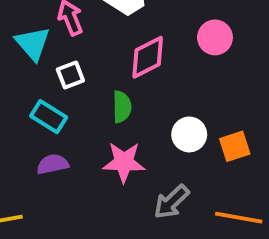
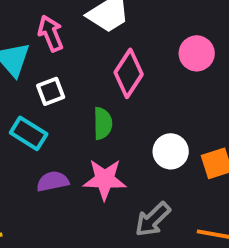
pink diamond: (148, 57) -> (129, 73), turned -30
purple semicircle: (53, 164) -> (53, 181), moved

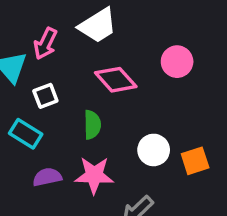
pink arrow: (51, 33) -> (45, 44), turned -132
pink diamond: (129, 73) -> (116, 80), turned -75

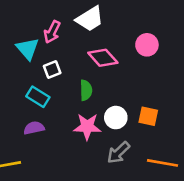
white circle: (154, 150) -> (116, 118), moved
orange square: (195, 161) -> (148, 116), moved, turned 30
purple semicircle: (47, 177) -> (34, 128), moved

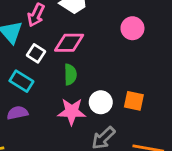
pink diamond: (103, 58) -> (69, 43), moved, turned -48
white square: (52, 69) -> (36, 53), turned -36

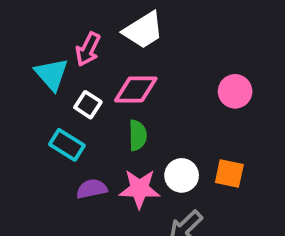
pink circle: (132, 28) -> (235, 91), moved
purple semicircle: (17, 113) -> (92, 189), moved

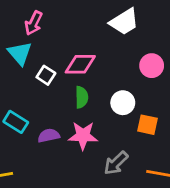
white trapezoid: (143, 30) -> (124, 22), moved
pink arrow: (88, 49) -> (34, 23), moved
cyan rectangle: (67, 145) -> (16, 122), moved
white circle: (182, 175) -> (123, 103), moved

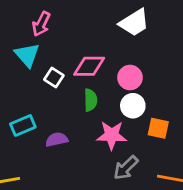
pink circle: (152, 66) -> (130, 78), moved
cyan rectangle: (16, 122) -> (23, 125), turned -55
pink star: (83, 136) -> (112, 135), moved

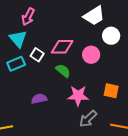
green semicircle: (91, 100) -> (63, 71), turned -49
white circle: (133, 106) -> (111, 36), moved
cyan rectangle: (23, 125) -> (16, 64), moved

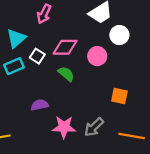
pink arrow: (28, 17) -> (44, 14), moved
cyan triangle: (18, 39) -> (16, 38), turned 30
pink star: (78, 96) -> (64, 127), moved

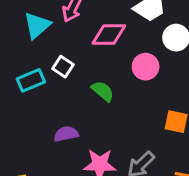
cyan triangle: (16, 38) -> (37, 25), moved
pink diamond: (65, 47) -> (109, 35), moved

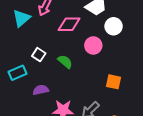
white square: (63, 67) -> (39, 55), moved
cyan rectangle: (31, 80) -> (17, 73), moved

